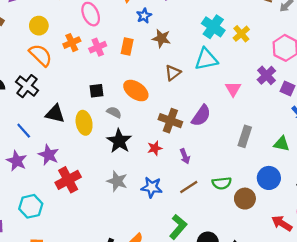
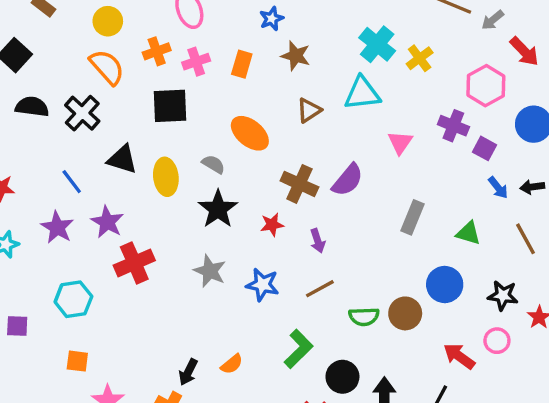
purple cross: (266, 75) -> (453, 126), turned -30
black square: (97, 91) -> (170, 106), moved, size x1.6
green semicircle: (222, 183) -> (364, 317), moved

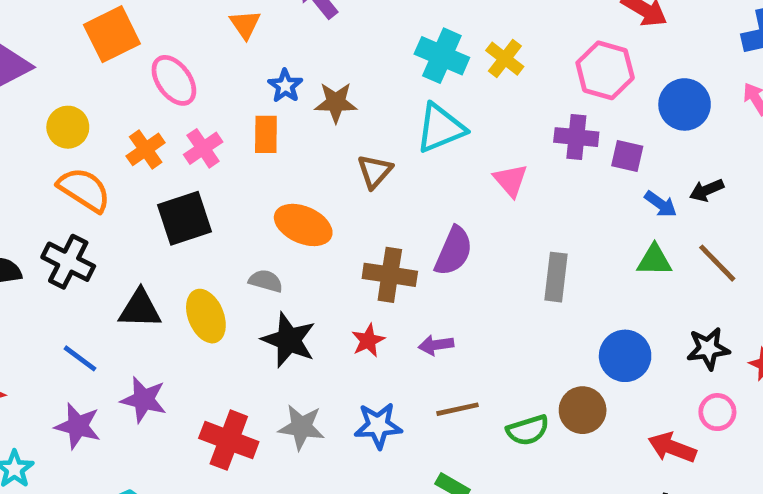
blue star: (272, 19) -> (285, 86), moved
green triangle: (468, 233) -> (654, 260), moved
purple arrow: (318, 241) -> (436, 345), turned 115
red cross: (134, 263) -> (229, 440), moved, turned -30
brown line: (320, 289) -> (457, 409), turned 32

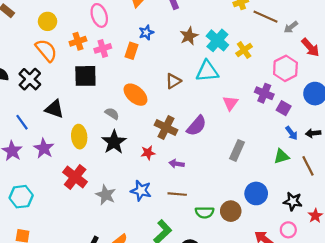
brown star: (336, 102) -> (189, 36), moved, turned 30
green triangle: (654, 260) -> (281, 156), turned -35
yellow ellipse: (206, 316) -> (79, 137), moved
gray star: (301, 427) -> (106, 195), moved

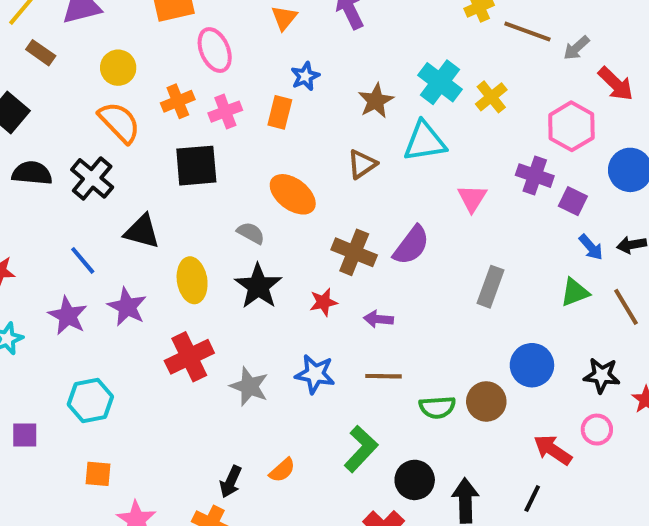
brown star: (189, 36) -> (376, 101), moved
red cross: (75, 177) -> (189, 357), turned 30

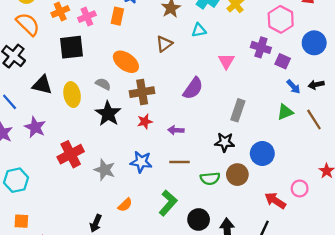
cyan triangle: (425, 141) -> (199, 30), size x0.6
brown cross: (354, 252) -> (142, 92), moved, turned -30
yellow ellipse: (192, 280) -> (72, 95), moved
black star: (602, 375) -> (225, 142), moved
orange semicircle: (282, 470) -> (125, 205), moved

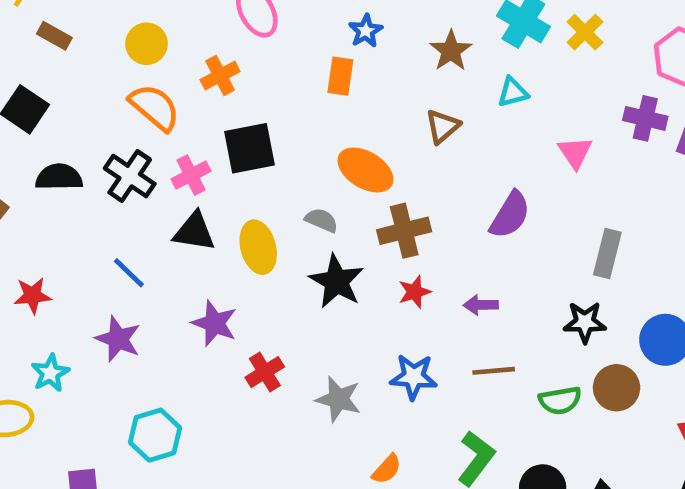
pink cross: (87, 17) -> (191, 175), moved
purple star: (35, 127) -> (215, 323), moved
red cross: (71, 154) -> (265, 372), size x0.7

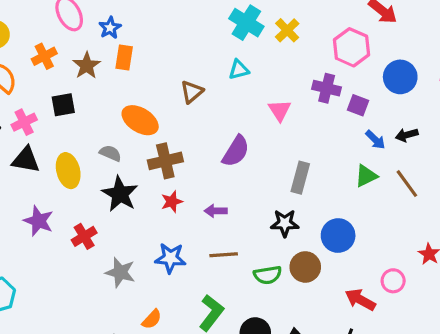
blue star: (366, 31) -> (110, 28), moved
brown star: (451, 51) -> (87, 65), moved
black square: (250, 148) -> (63, 105), size x0.7
red cross: (265, 372) -> (84, 236), moved

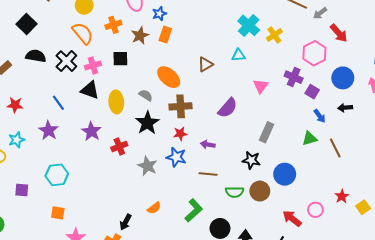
black arrow: (407, 135) -> (345, 108), moved
blue star: (170, 258) -> (176, 157), moved
gray star: (120, 272) -> (148, 166), moved

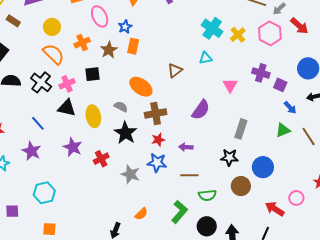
pink hexagon: (314, 53) -> (270, 33), moved
green semicircle: (234, 192) -> (207, 195), moved

